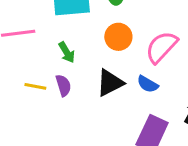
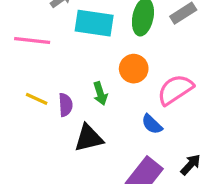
green arrow: (67, 52) -> (100, 93), moved
black triangle: (110, 83) -> (89, 138), moved

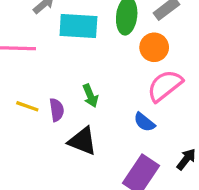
orange circle: (134, 69) -> (154, 47), moved
black triangle: (89, 138) -> (82, 141), turned 40

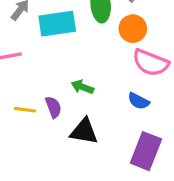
pink semicircle: (165, 86) -> (151, 63), turned -108
green arrow: (90, 96) -> (82, 87), turned 145

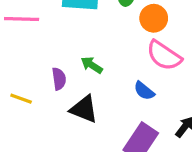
yellow line: (25, 110) -> (21, 99), moved

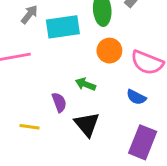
orange circle: (154, 18) -> (109, 51), moved
black triangle: (84, 109) -> (87, 124), turned 40

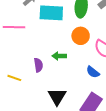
green arrow: (85, 84) -> (59, 56), turned -32
black triangle: (87, 124) -> (57, 97), moved

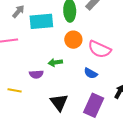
purple semicircle: (38, 65) -> (36, 74), turned 104

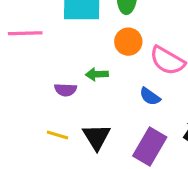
yellow line: (15, 90) -> (57, 135), moved

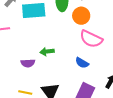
orange circle: (128, 42) -> (81, 16), moved

